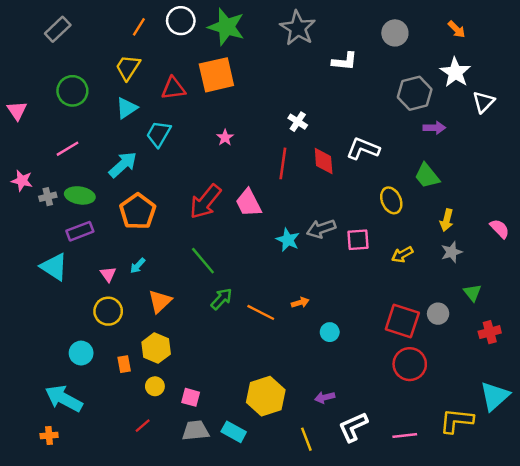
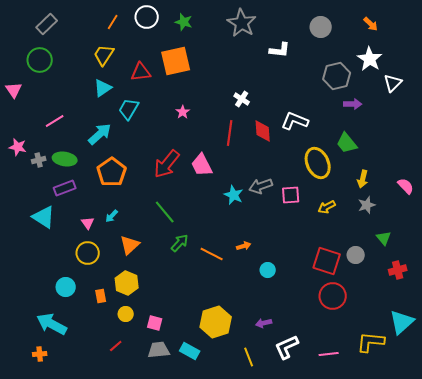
green star: (226, 27) -> (184, 22), size x0.6
green circle: (72, 91) -> (40, 60), moved
yellow ellipse: (391, 200) -> (318, 163), size x1.4

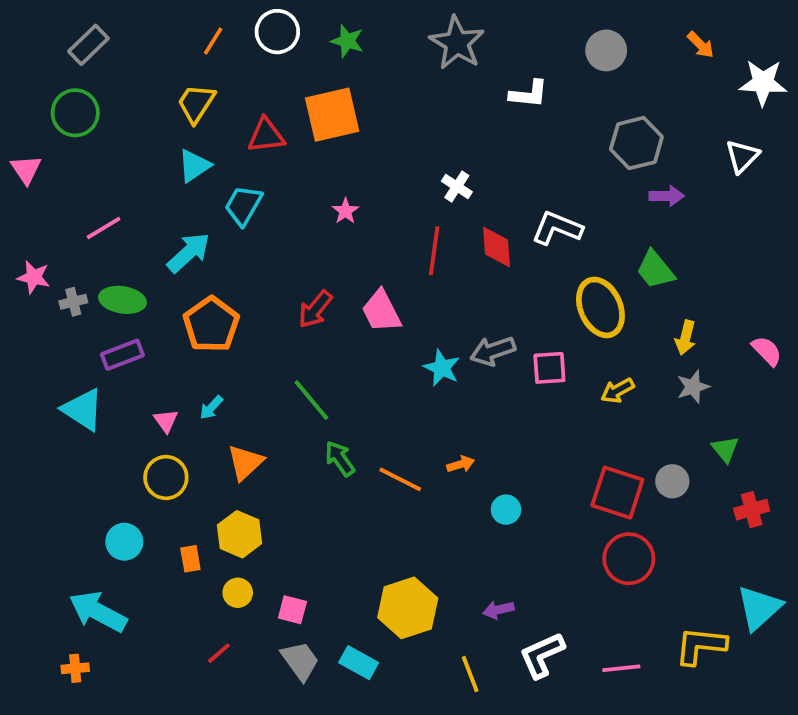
white star: (370, 59) -> (763, 83), moved, turned -30
red arrow: (167, 164) -> (315, 309), size x0.7
green arrow: (180, 243) -> (340, 459), turned -78
gray trapezoid: (159, 350) -> (300, 661), turned 60

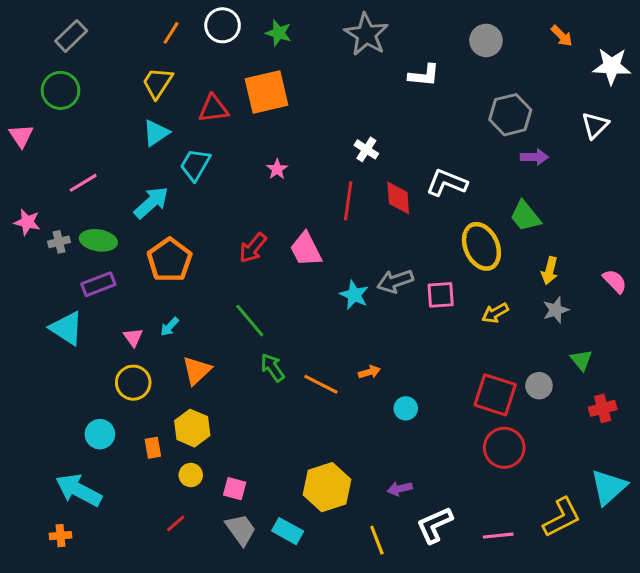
yellow L-shape: (701, 646) -> (562, 517), turned 147

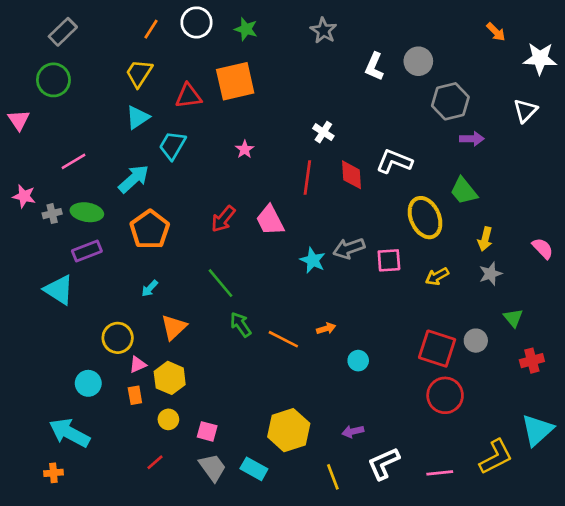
gray star: (366, 34) -> (323, 30), size x0.7
gray circle: (486, 40) -> (418, 61), moved
white L-shape: (424, 75) -> (374, 67), turned 108
pink triangle: (133, 337) -> (138, 365), moved, turned 42

